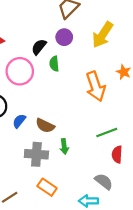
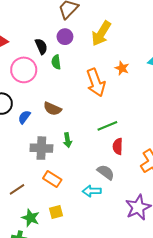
black semicircle: (39, 47) -> (41, 46), turned 119
brown semicircle: (45, 126) -> (52, 109), moved

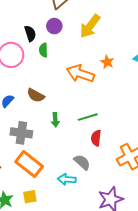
orange arrow: (96, 82) -> (80, 74), turned 124
green arrow: (67, 140) -> (55, 120), moved
orange rectangle: (52, 179) -> (29, 164), size x1.5

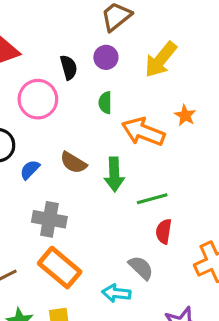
green semicircle: (43, 50) -> (105, 103), moved
green arrow: (55, 120) -> (114, 174), moved, size x1.5

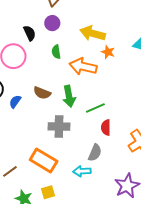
yellow arrow: (161, 60) -> (93, 33), moved, turned 75
gray cross: (49, 219) -> (59, 126), moved
gray semicircle: (141, 268) -> (95, 153), turned 78

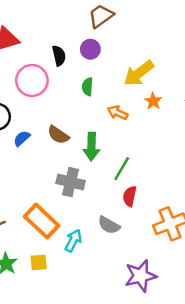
yellow arrow: (93, 33) -> (139, 73), turned -65
orange arrow: (83, 66) -> (118, 113), size x0.6
green line: (95, 108) -> (122, 169), turned -48
gray semicircle: (95, 153) -> (109, 225), turned 84
cyan arrow: (82, 171) -> (73, 241), moved, turned 108

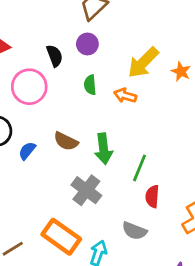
orange star: (153, 101) -> (181, 72), moved
orange arrow: (118, 113) -> (125, 96), moved
gray cross: (71, 182) -> (86, 190), turned 32

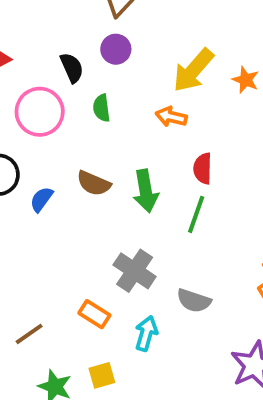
green semicircle: (90, 85) -> (102, 108), moved
gray cross: (86, 190) -> (135, 271), moved
red semicircle: (152, 196) -> (203, 168), moved
orange rectangle: (61, 237) -> (94, 314), size x0.6

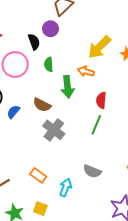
purple circle: (116, 49) -> (51, 29), moved
green arrow: (146, 191) -> (68, 87), moved
gray cross: (135, 271) -> (54, 130), moved
yellow square: (102, 375) -> (40, 209), turned 32

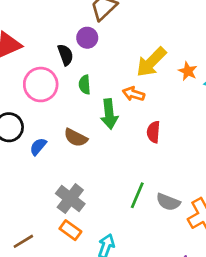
green line: (96, 125) -> (137, 195), moved
gray cross: (54, 130) -> (70, 199), moved
gray semicircle: (92, 171) -> (168, 202), moved

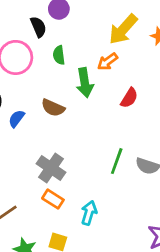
orange arrow: (134, 94) -> (107, 62), turned -50
red semicircle: (153, 132) -> (129, 98), turned -150

